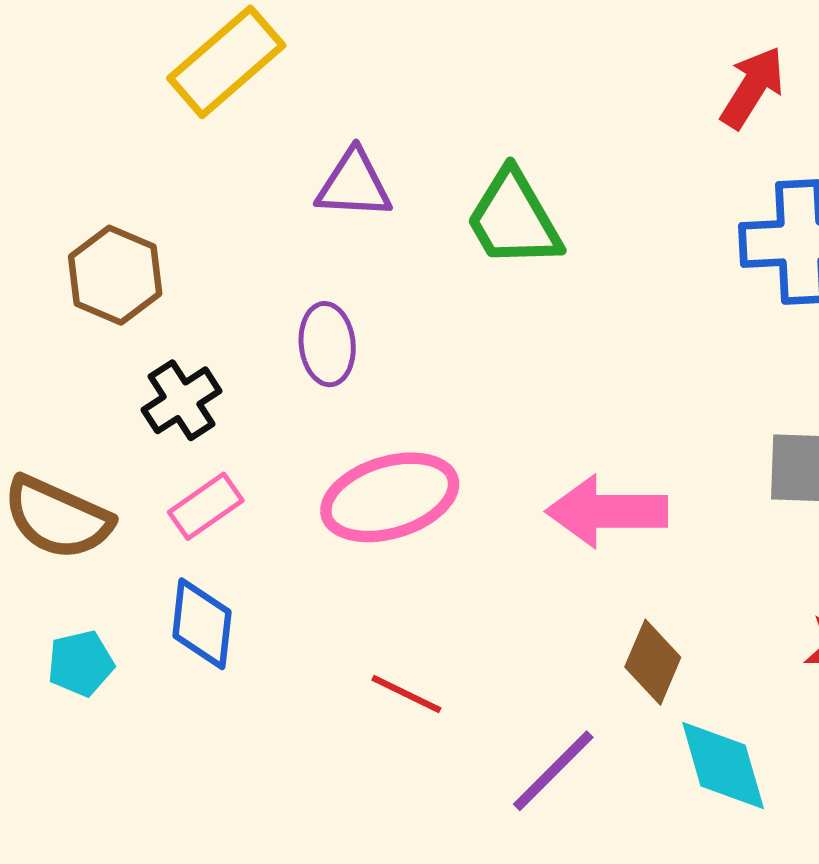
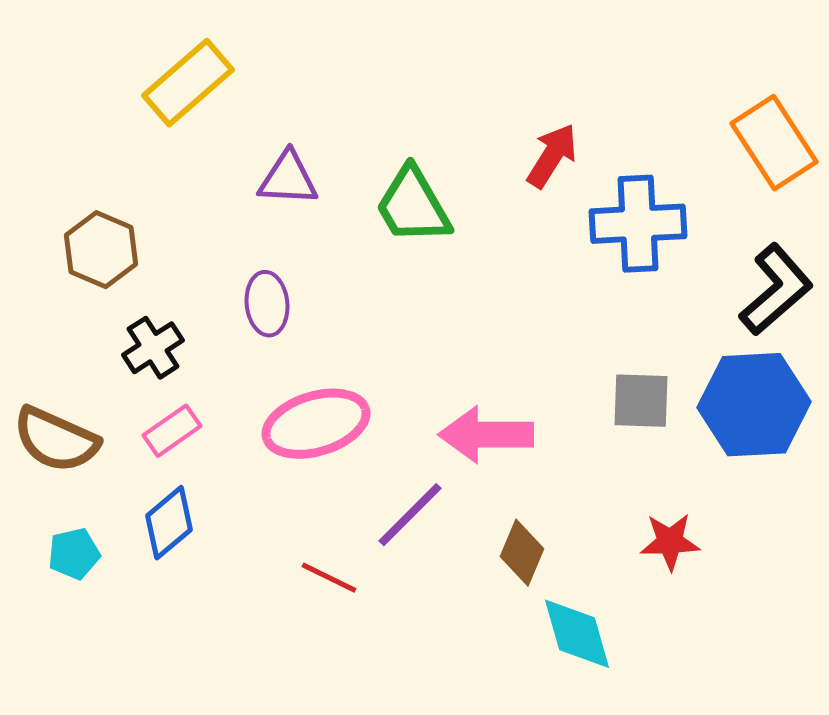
red arrow: (752, 87) -> (552, 156), moved
blue diamond: (202, 624) -> (169, 523), turned 44
purple line: (553, 771) -> (410, 515), moved

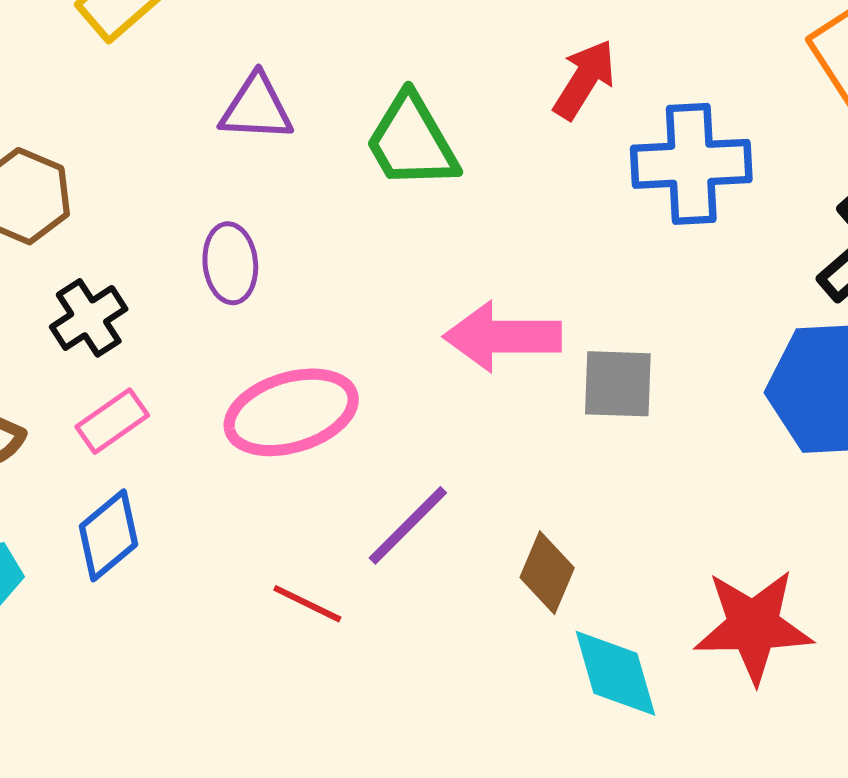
gray square: (641, 401) -> (618, 384), moved
pink arrow: (486, 435) -> (502, 337), moved
red star: (670, 542) -> (753, 626), moved, size x1.6

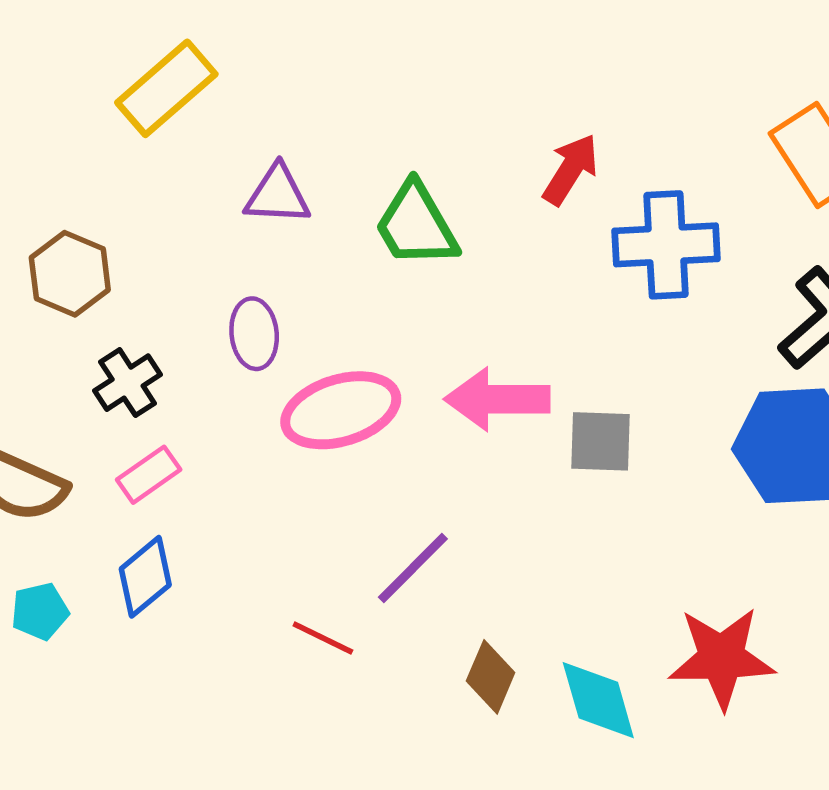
pink ellipse: (291, 412) -> (341, 410), moved
brown diamond: (547, 573) -> (491, 677), moved

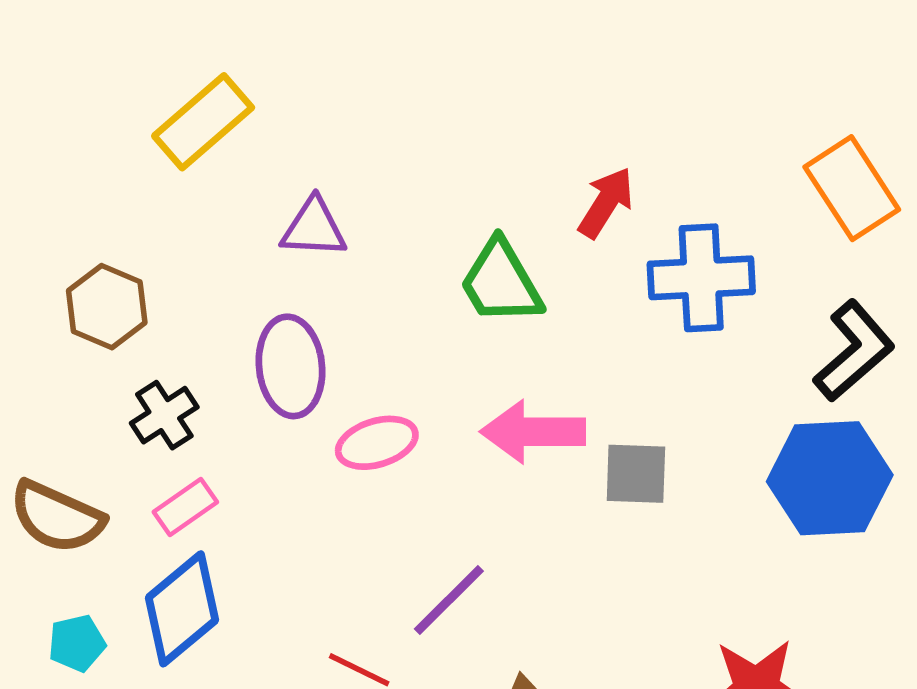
green trapezoid: (416, 225) -> (501, 282), moved
purple ellipse: (254, 334) -> (290, 366), size x1.4
pink ellipse: (341, 410) -> (377, 443), size x0.7
blue diamond: (145, 577) -> (182, 609), size x1.4

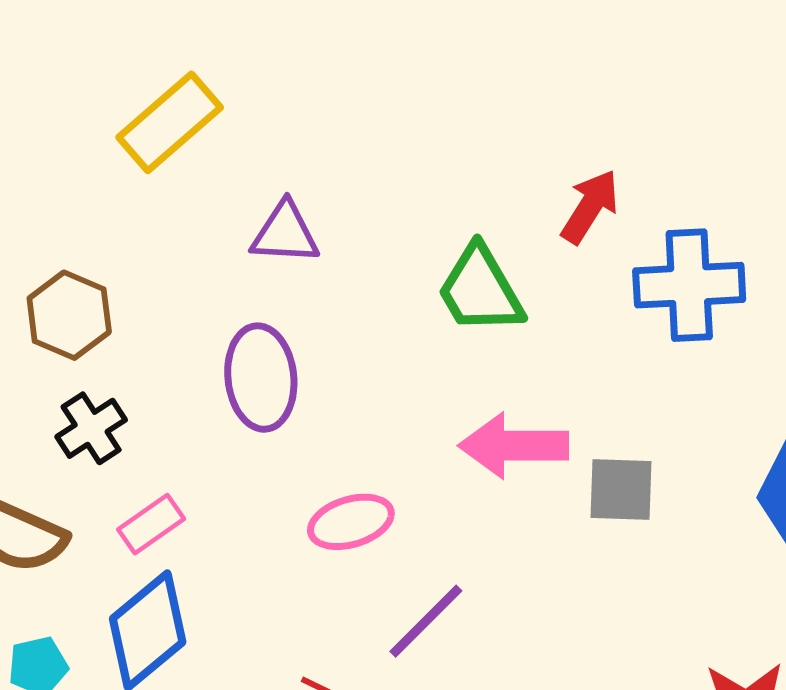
black cross: (164, 415) -> (91, 428), moved
pink ellipse: (377, 443) -> (351, 522), moved

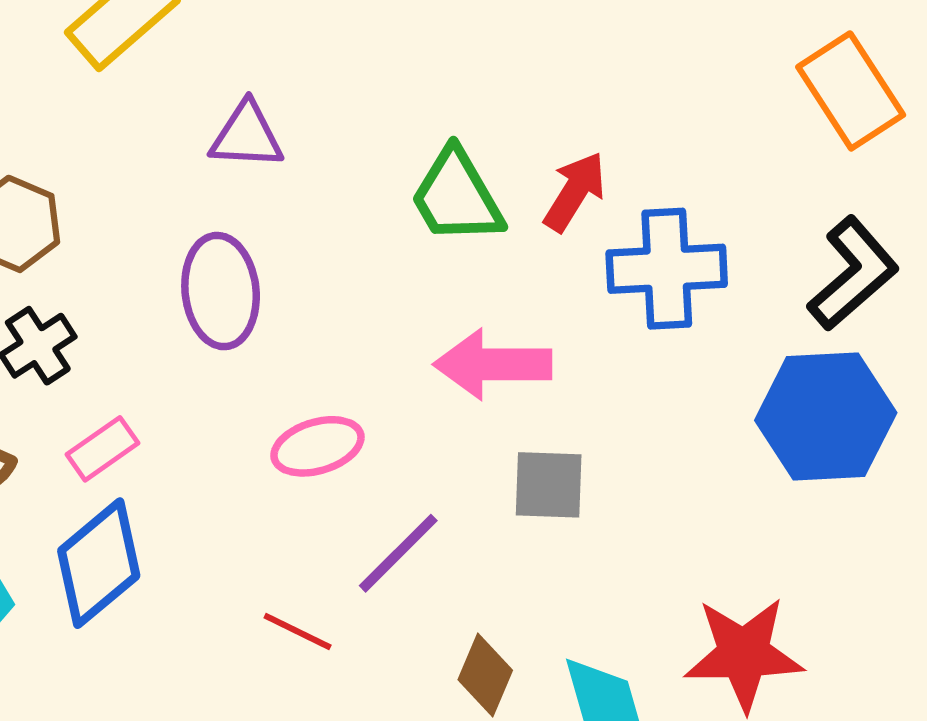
red arrow: (590, 207) -> (575, 192), moved
blue cross: (689, 285) -> (667, 269), moved
gray square: (621, 490) -> (549, 485), moved

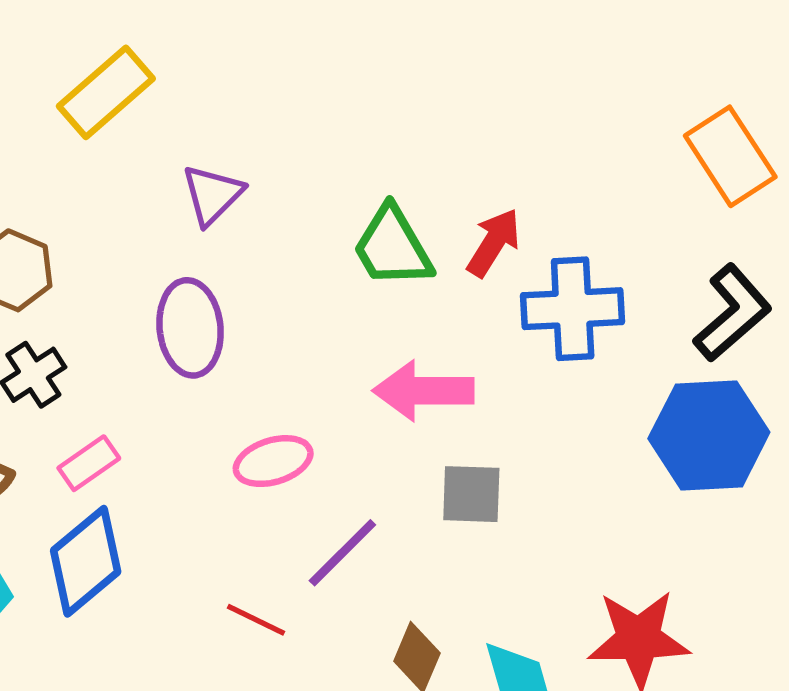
purple triangle: (247, 136) -> (212, 195), turned -48

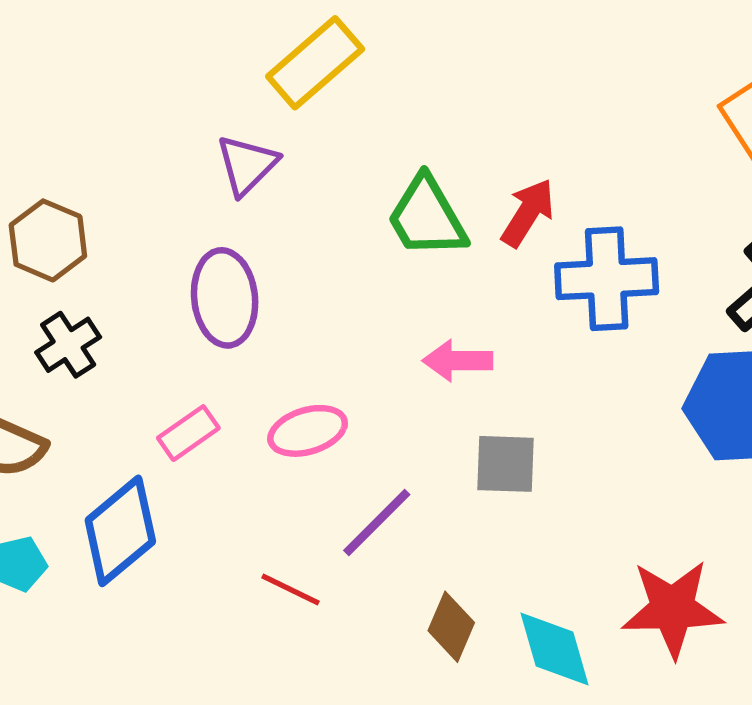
yellow rectangle: (106, 92) -> (315, 63), moved
pink arrow: (423, 391) -> (458, 361), size x0.7
pink rectangle: (89, 463) -> (188, 433), moved

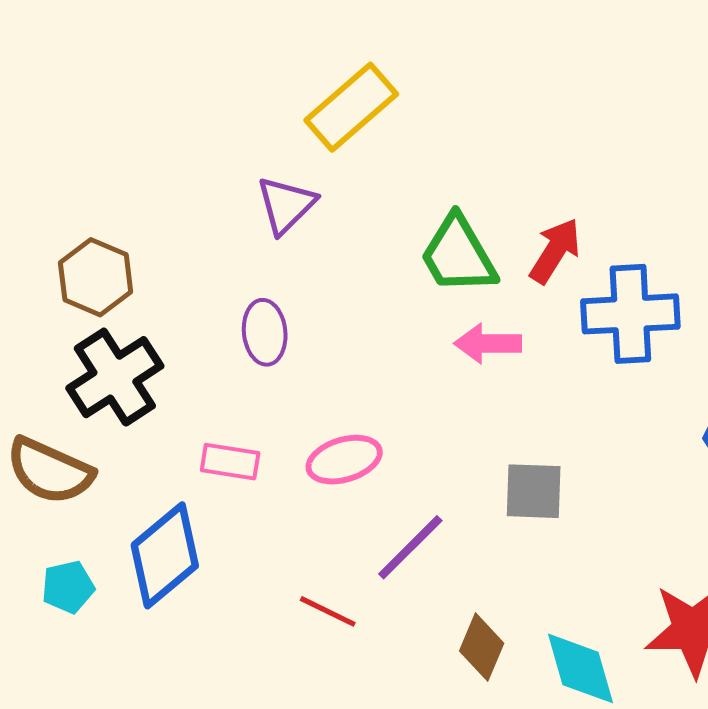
purple ellipse: (225, 298) -> (265, 332), size x0.7
black cross: (68, 345) -> (115, 377), size x1.5
pink arrow: (458, 361) -> (488, 343), moved
pink rectangle: (188, 433) -> (230, 462), turned 44

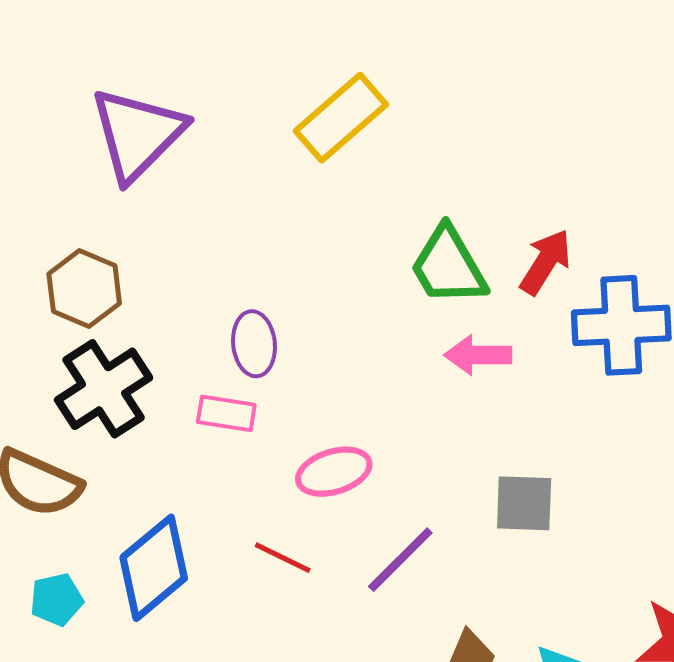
purple triangle: (286, 205) -> (137, 134), moved, size x1.6
pink rectangle: (230, 462) -> (226, 413), moved
red line: (328, 611) -> (283, 558), moved

